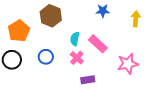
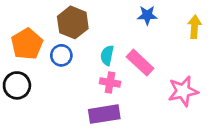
blue circle: (46, 57) -> (61, 55), moved
pink cross: (77, 58) -> (110, 83), turned -32
purple rectangle: (88, 80) -> (104, 114), moved, size x1.5

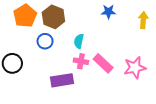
orange pentagon: (27, 44) -> (25, 16), moved
pink rectangle: (140, 63) -> (103, 63), moved
purple rectangle: (104, 114) -> (62, 80), moved

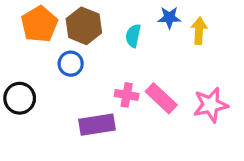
yellow arrow: (143, 20) -> (199, 31), moved
cyan semicircle: (79, 41) -> (133, 36), moved

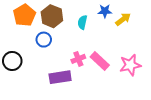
yellow arrow: (199, 31) -> (123, 19), turned 49
pink cross: (127, 95) -> (78, 59), turned -32

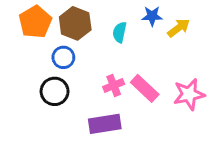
black circle: (12, 61) -> (55, 91), moved
purple rectangle: (60, 77) -> (105, 124), moved

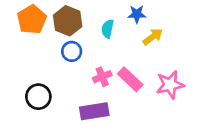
yellow arrow: (179, 28) -> (153, 37), moved
blue circle: (63, 57) -> (72, 51), moved
black circle: (55, 91) -> (38, 97), moved

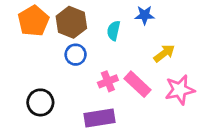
yellow arrow: (153, 37) -> (164, 53), moved

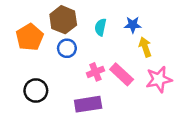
blue star: (145, 15) -> (133, 25), moved
orange pentagon: (33, 21) -> (30, 37), moved
yellow arrow: (164, 53) -> (145, 47), turned -72

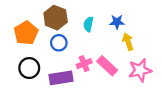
black circle: (36, 91) -> (29, 68), moved
purple rectangle: (88, 104) -> (61, 78), moved

